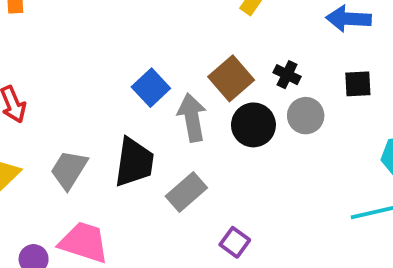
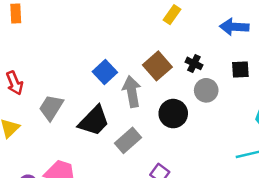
black circle: (253, 125) -> (173, 114), moved
black trapezoid: (134, 162) -> (94, 121), turned 36
gray trapezoid: (69, 170) -> (51, 107), moved

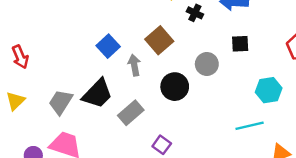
black cross: (194, 63) -> (195, 13), moved
gray arrow: (132, 92) -> (134, 65), size x0.7
gray trapezoid: (51, 107) -> (61, 102), moved

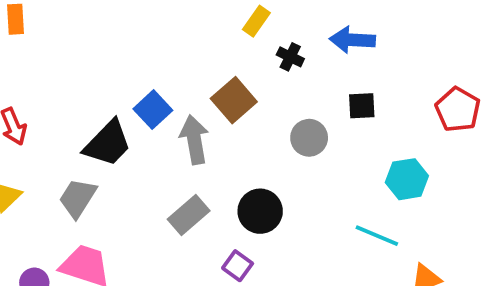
gray arrow: (134, 65) -> (194, 140), size x1.4
black circle: (175, 87) -> (260, 211), moved
black trapezoid: (97, 94) -> (108, 143), moved
cyan line: (250, 126) -> (377, 236), turned 36

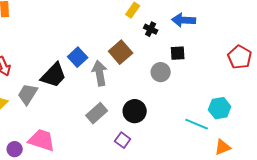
black square: (362, 106) -> (178, 53), moved
cyan hexagon: (407, 179) -> (220, 108), moved
gray trapezoid: (78, 198) -> (28, 94), moved

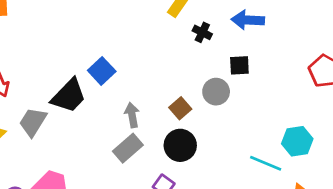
brown square: (121, 52) -> (180, 108), moved, size x0.7
gray arrow: (100, 73) -> (132, 115), moved, size x0.7

